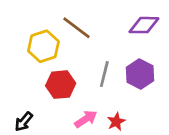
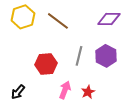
yellow hexagon: (43, 46) -> (23, 17), moved
pink arrow: (86, 119) -> (65, 90), turned -36

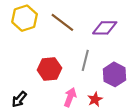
purple diamond: (109, 19) -> (105, 28), moved
purple hexagon: (106, 56) -> (114, 74), moved

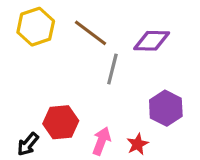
gray line: (85, 60) -> (112, 69), moved
red hexagon: (49, 69) -> (61, 122), moved

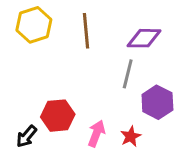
brown line: (91, 33) -> (86, 31), turned 48
gray line: (112, 69) -> (128, 74), moved

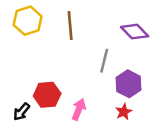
purple diamond: (144, 38) -> (135, 32), moved, turned 44
red star: (131, 136) -> (124, 112), moved

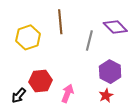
yellow hexagon: (28, 21) -> (28, 37), moved
gray line: (104, 61) -> (89, 40), moved

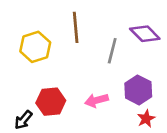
pink arrow: (67, 93) -> (96, 100), moved, turned -126
red star: (106, 96) -> (146, 119), moved

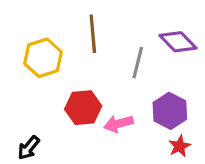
red hexagon: (51, 102) -> (83, 108), moved

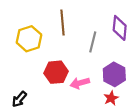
purple diamond: (178, 42) -> (120, 28), turned 50
red star: (180, 146) -> (111, 98), moved

